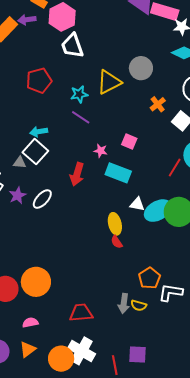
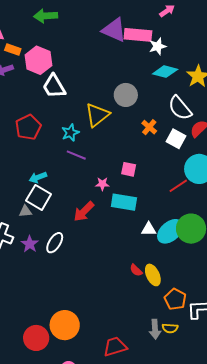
red line: (175, 168) -> (178, 186), turned 36
red arrow: (77, 174) -> (84, 212), turned 40
yellow ellipse: (115, 224) -> (153, 275), moved

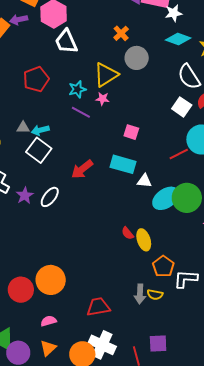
orange cross: (149, 127) -> (121, 33), moved
pink star: (102, 184) -> (103, 99), moved
gray triangle: (25, 211) -> (23, 128), moved
white triangle: (149, 229) -> (144, 181), moved

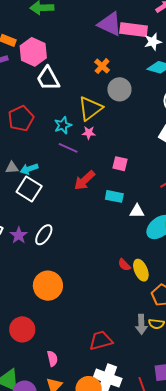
cyan rectangle: (123, 164) -> (114, 196), size x0.7
red arrow: (82, 169) -> (85, 180), moved
orange circle: (51, 280) -> (48, 286), moved
pink semicircle: (49, 321) -> (52, 359), turned 98

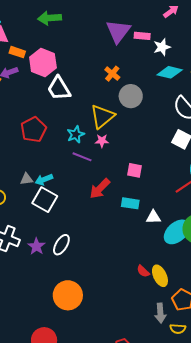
purple triangle: (110, 24) -> (118, 31), turned 44
pink rectangle: (134, 30) -> (142, 36), size x0.6
gray arrow: (141, 324) -> (160, 313), moved

